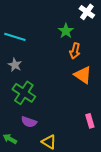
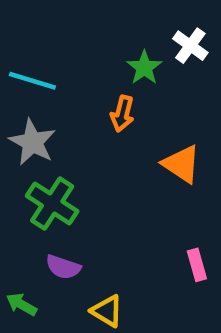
white cross: (87, 12) -> (190, 46), moved
orange arrow: (75, 51) -> (122, 114), moved
gray star: (15, 65) -> (32, 142), size x1.5

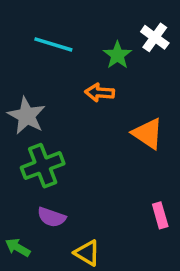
cyan line: (32, 81) -> (53, 44), moved
orange arrow: (122, 114) -> (100, 93), turned 80
green cross: (52, 204) -> (43, 166), turned 36

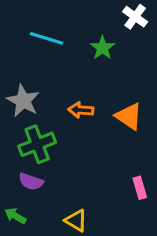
white cross: (155, 37) -> (135, 17), moved
orange arrow: (100, 93) -> (81, 110), moved
purple semicircle: (52, 217) -> (31, 182), moved

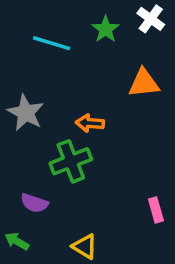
green star: (102, 48) -> (106, 29), moved
orange triangle: (129, 116) -> (144, 83), moved, turned -40
green cross: (37, 144) -> (71, 161), moved

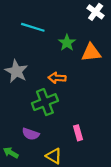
green star: (106, 29) -> (67, 43), moved
purple semicircle: (34, 203) -> (31, 134), moved
pink rectangle: (156, 210) -> (78, 133), moved

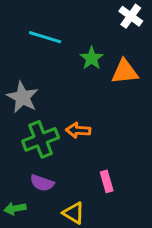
orange arrow: (57, 78) -> (78, 130), moved
green cross: (45, 102) -> (41, 139), moved
green arrow: (11, 153) -> (15, 208), turned -40

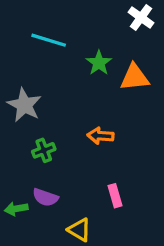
orange arrow: (78, 130) -> (100, 136), moved
green cross: (41, 139) -> (44, 150), size x0.6
green arrow: (15, 208) -> (16, 209), moved

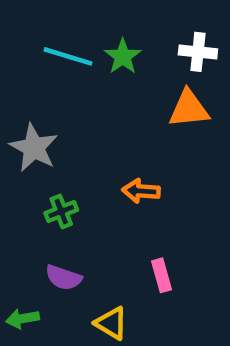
white cross: (141, 17) -> (198, 52), moved, turned -30
green star: (99, 63) -> (123, 56), moved
green arrow: (16, 209) -> (22, 319), moved

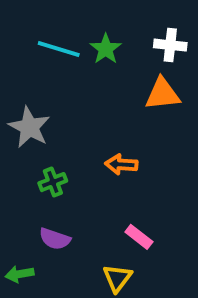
pink rectangle: (161, 275) -> (139, 237), turned -36
yellow triangle: (111, 323) -> (117, 278), moved, turned 36

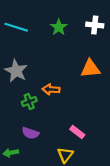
cyan line: (59, 49) -> (16, 27), moved
orange triangle: (162, 94) -> (90, 69), moved
orange arrow: (121, 164) -> (51, 89), moved

